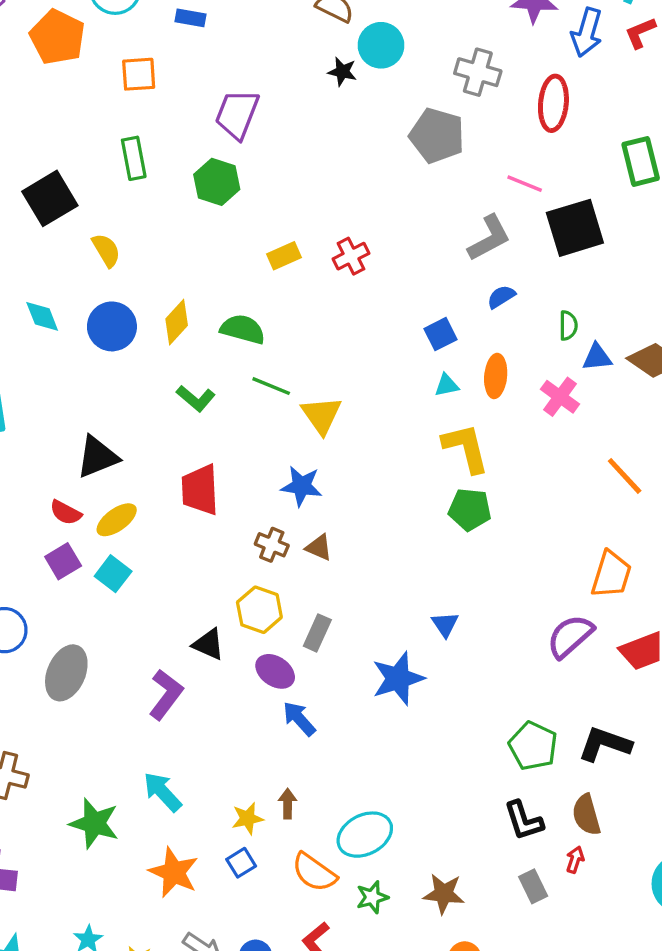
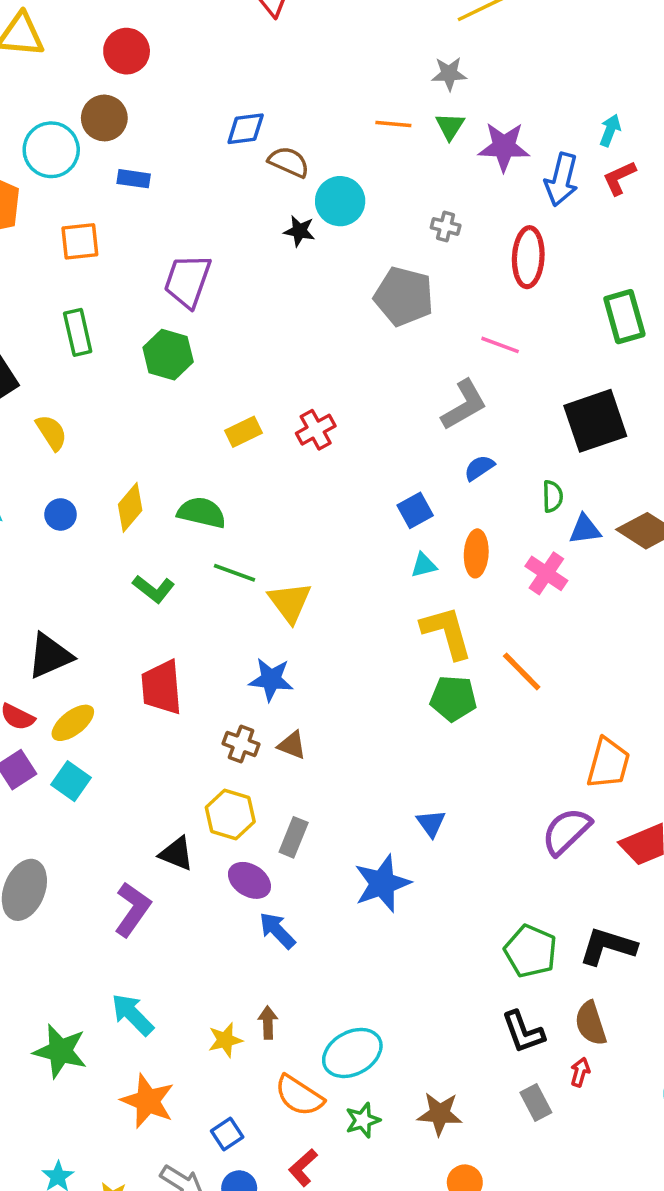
gray cross: (478, 72) -> (446, 226), size x0.6
black square: (575, 228) -> (595, 421), moved
blue circle: (112, 326) -> (61, 514), size x0.6
orange line: (625, 476) -> (522, 671), moved
blue square: (241, 863) -> (227, 1134), moved

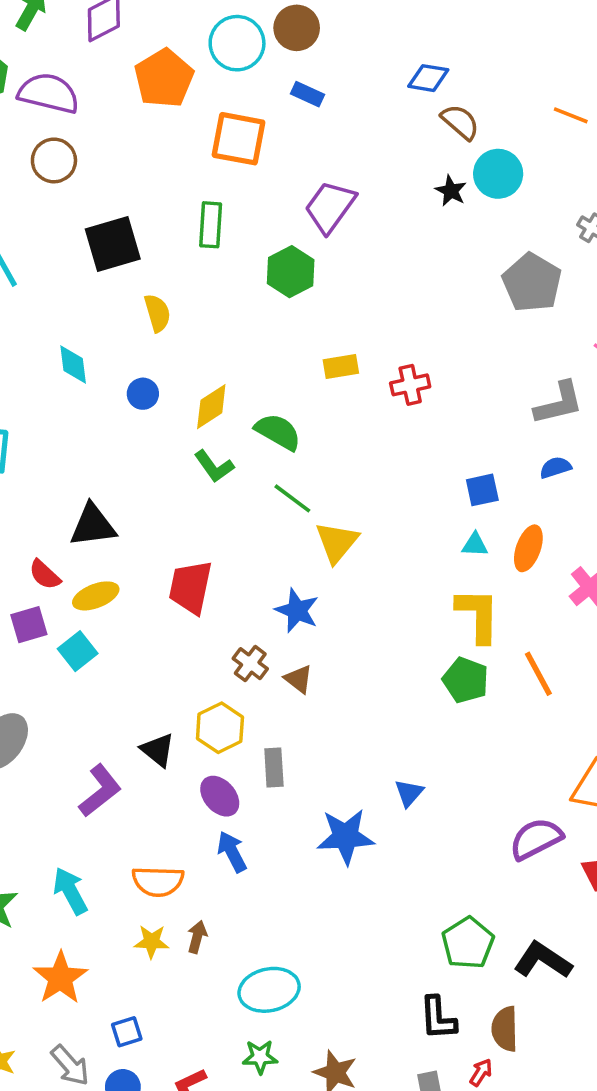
orange square: (80, 241) -> (239, 139), size x1.4
green L-shape: (154, 589) -> (214, 466), moved
gray rectangle: (294, 837) -> (274, 767), turned -42
orange semicircle: (299, 1096) -> (158, 881), moved, turned -48

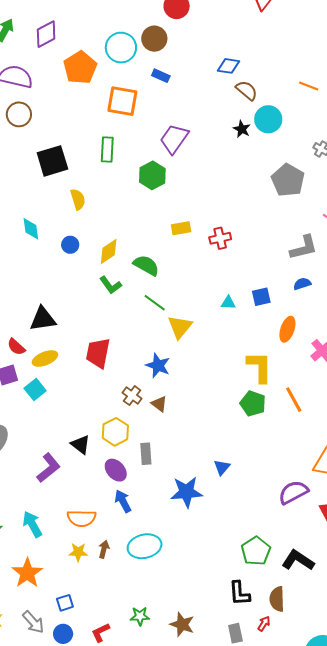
cyan triangle: (475, 545) -> (228, 303), moved
cyan ellipse: (269, 990) -> (145, 546), moved

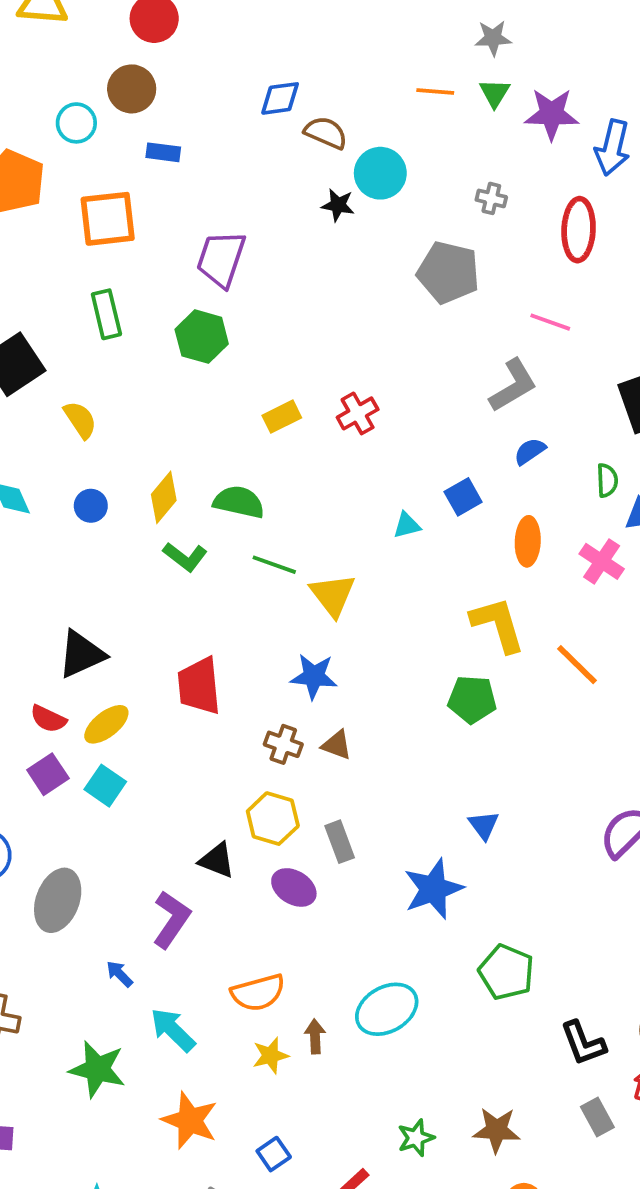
cyan circle: (121, 48) -> (76, 123), size x0.7
green pentagon: (253, 404) -> (472, 699), moved
blue arrow: (123, 501) -> (120, 974), moved, size x0.7
green pentagon: (256, 551) -> (506, 972), moved

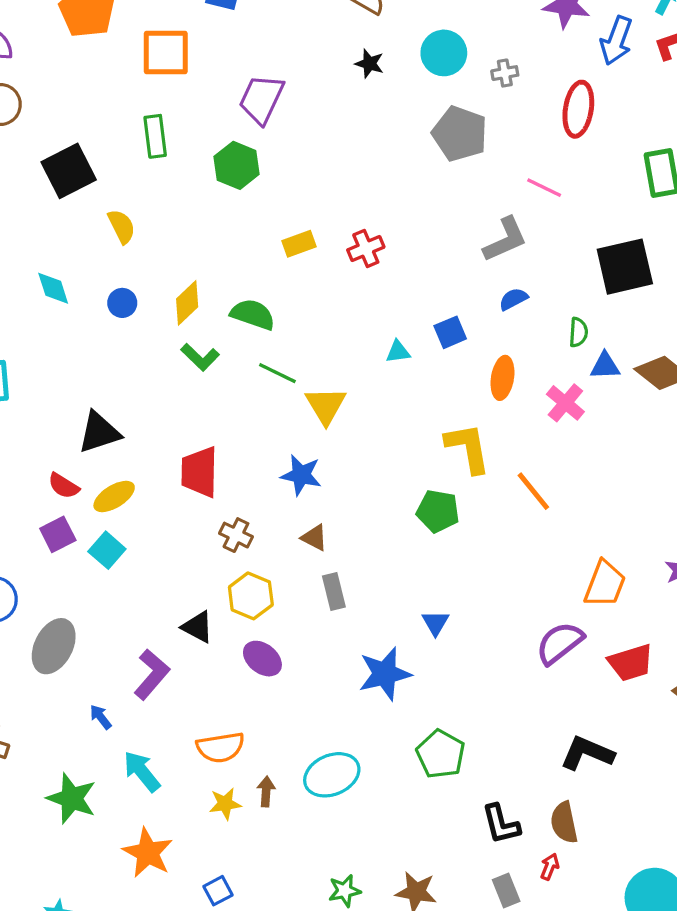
cyan circle: (380, 173) -> (444, 53), moved
gray cross: (491, 198) -> (505, 73), turned -30
brown cross: (283, 744) -> (236, 535), moved
gray rectangle: (340, 842) -> (334, 592), moved

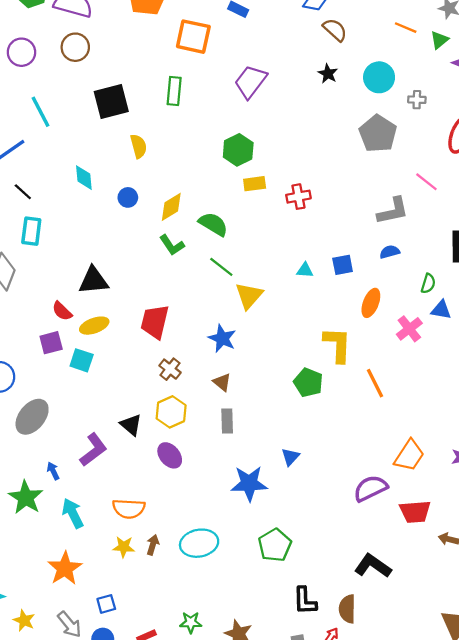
green hexagon: (237, 165) -> (238, 150), moved
cyan square: (107, 550) -> (82, 360), turned -35
green star: (72, 798) -> (26, 497), moved

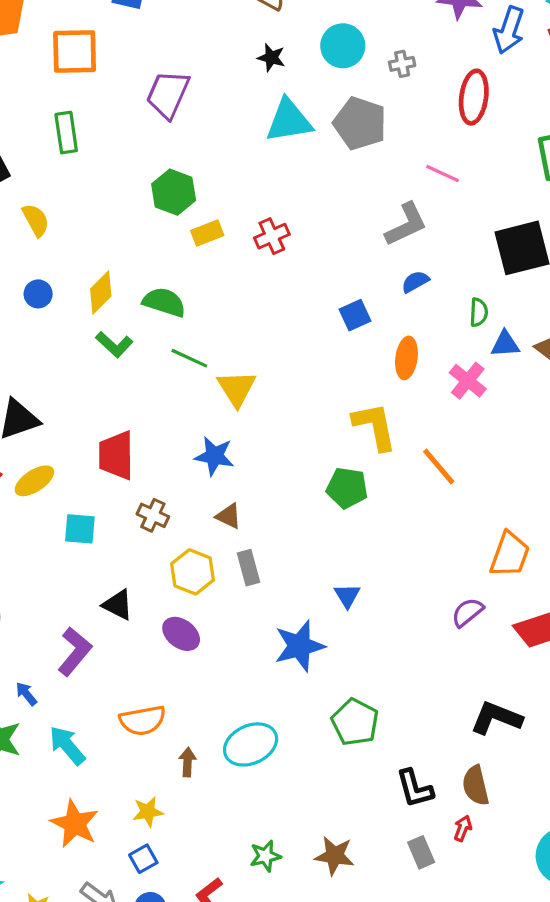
cyan triangle: (305, 270) -> (289, 121), moved, size x2.0
cyan square: (82, 360) -> (80, 529), moved
yellow hexagon: (171, 412) -> (193, 572), moved
purple semicircle: (370, 488) -> (467, 612), size x0.7
yellow star: (124, 547) -> (148, 812), moved

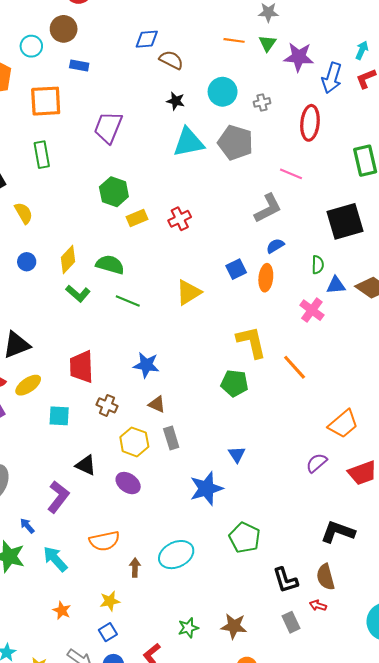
orange ellipse: (406, 358) -> (266, 278), moved
yellow triangle: (237, 388) -> (189, 292), moved, turned 32
orange trapezoid: (510, 554) -> (343, 424), turned 32
orange star: (75, 824) -> (62, 610), size x0.6
red arrow: (463, 828) -> (318, 605), turned -91

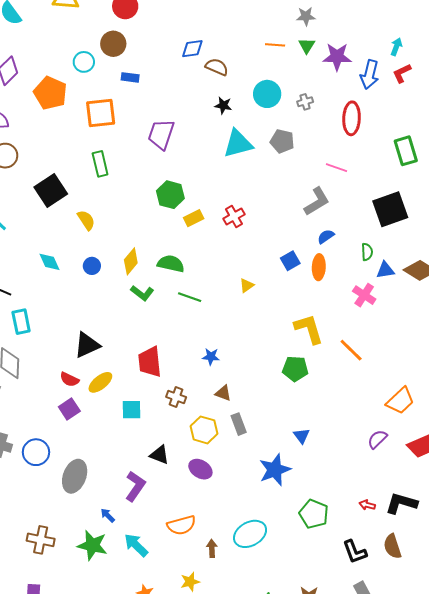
gray pentagon: (235, 143) -> (282, 141), size x0.7
yellow triangle: (189, 292) -> (247, 285), size x0.6
blue star: (146, 365) -> (211, 357), size x0.7
red arrow: (318, 605) -> (367, 505), moved

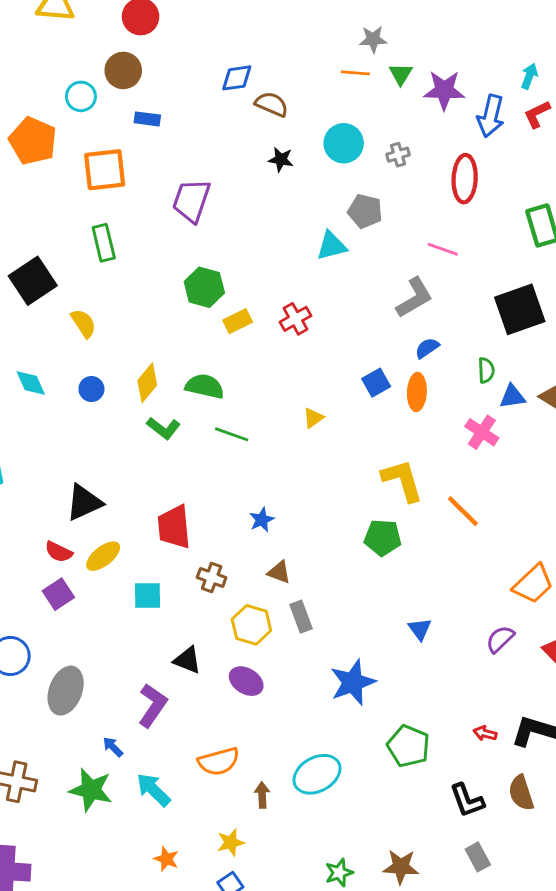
gray star: (306, 16) -> (373, 39), moved
cyan triangle: (238, 144) -> (332, 246), moved, size x0.7
blue star: (211, 357) -> (262, 520), turned -30
blue triangle: (302, 436) -> (420, 629), moved

